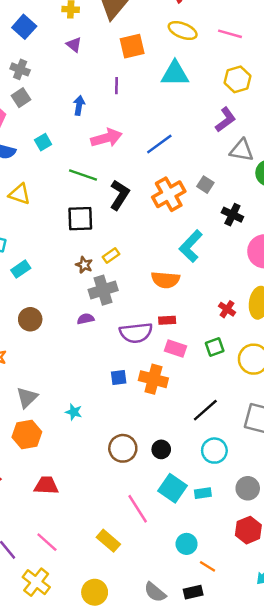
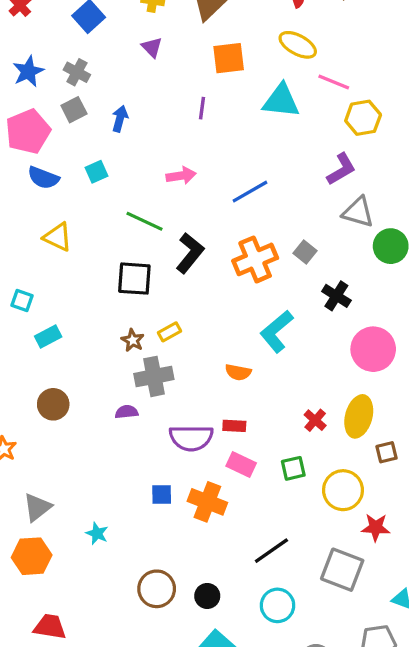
pink line: (230, 34) -> (334, 82), moved
blue arrow: (79, 105) -> (120, 119), moved
pink arrow: (106, 138) -> (181, 176), size x0.7
orange semicircle: (165, 280) -> (238, 372), size x0.7

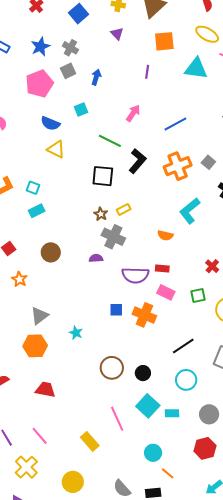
pink arrow: (181, 176) -> (133, 113), turned -48
blue semicircle: (43, 178) -> (50, 123), moved
cyan rectangle: (48, 336) -> (37, 211), moved
gray cross: (154, 376) -> (113, 237), turned 35

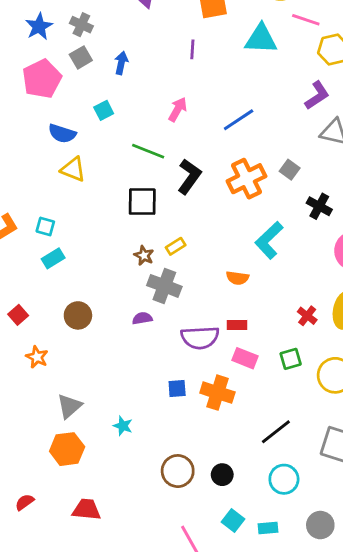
cyan square: (148, 406) -> (233, 520), size x0.7

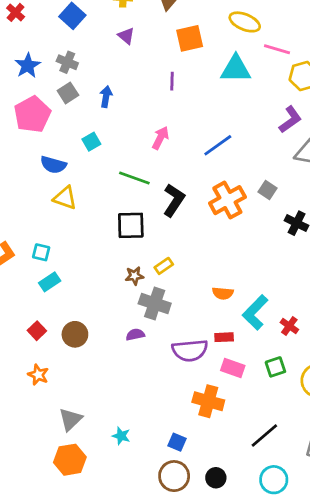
cyan L-shape: (269, 240) -> (255, 312), moved
brown star: (144, 255) -> (134, 276), turned -30
red square: (18, 315) -> (37, 331), moved
blue square: (177, 388) -> (177, 442), moved, turned 30

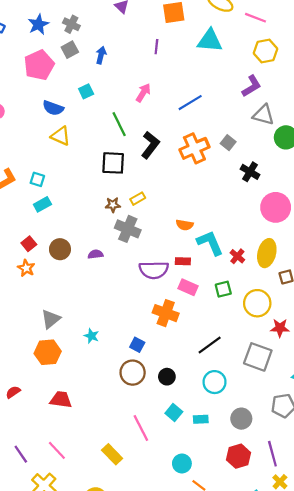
pink line: (277, 49) -> (255, 18), moved
green line: (134, 178) -> (119, 124), turned 40
cyan L-shape: (255, 312) -> (210, 243), turned 108
purple semicircle: (135, 335) -> (96, 254), moved
orange star: (38, 375) -> (26, 268), moved

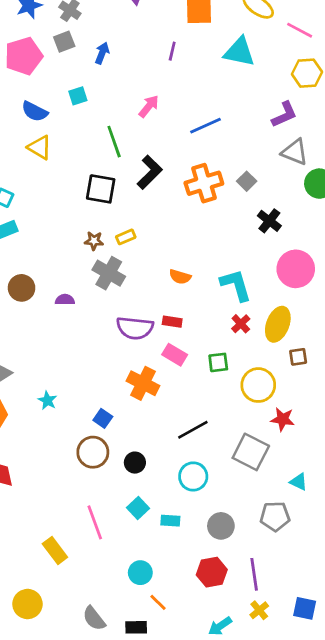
cyan L-shape: (210, 243) -> (236, 285), moved

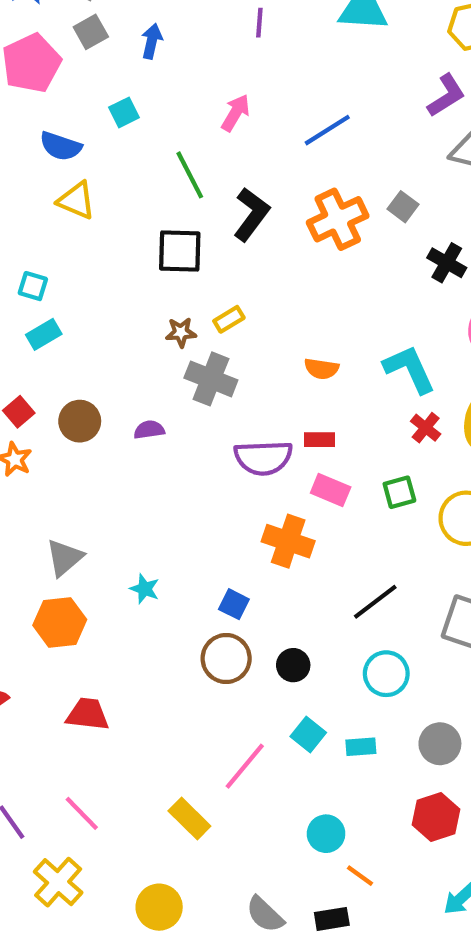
pink line: (95, 522) -> (245, 766), turned 68

